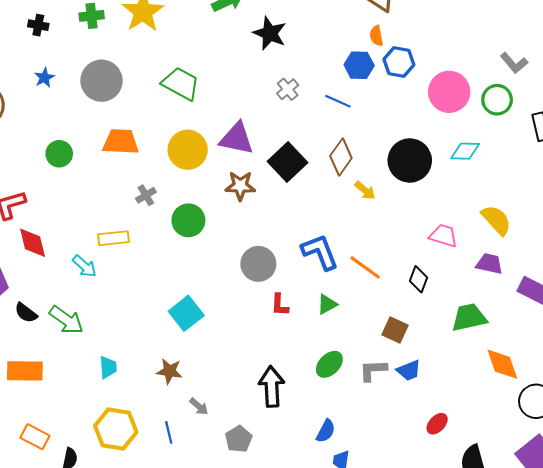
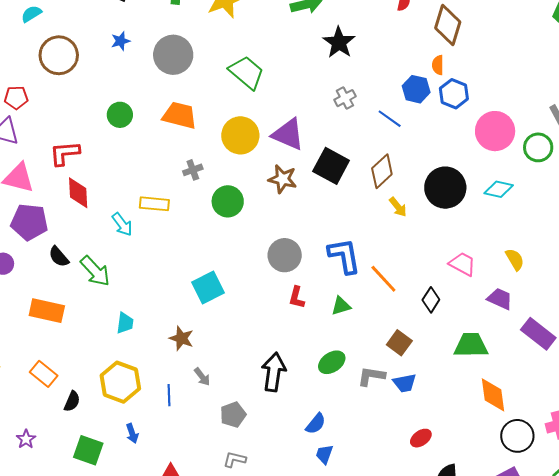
black square: (287, 162) -> (331, 166), turned -30
yellow semicircle: (496, 220) -> (515, 259), size x0.7

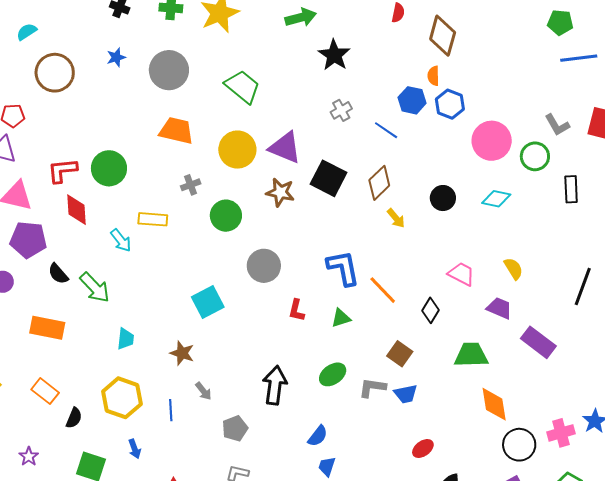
green circle: (120, 115) -> (109, 168), moved, size x1.4
black circle: (445, 188) -> (443, 198), size x0.6
gray circle: (285, 255) -> (264, 266), moved

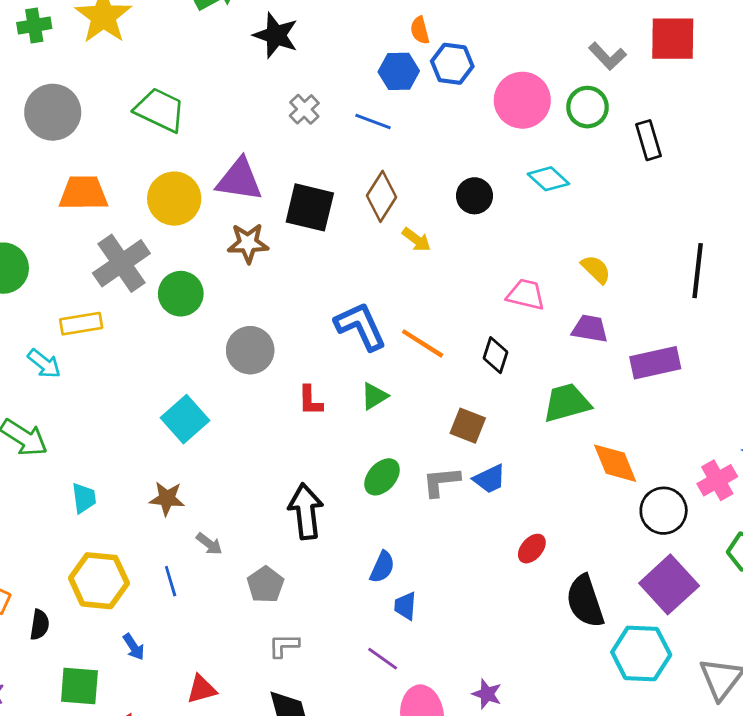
gray cross: (191, 185) -> (121, 263), size x2.0
cyan diamond: (496, 199) -> (548, 179), turned 44
purple rectangle: (538, 342) -> (655, 363), turned -36

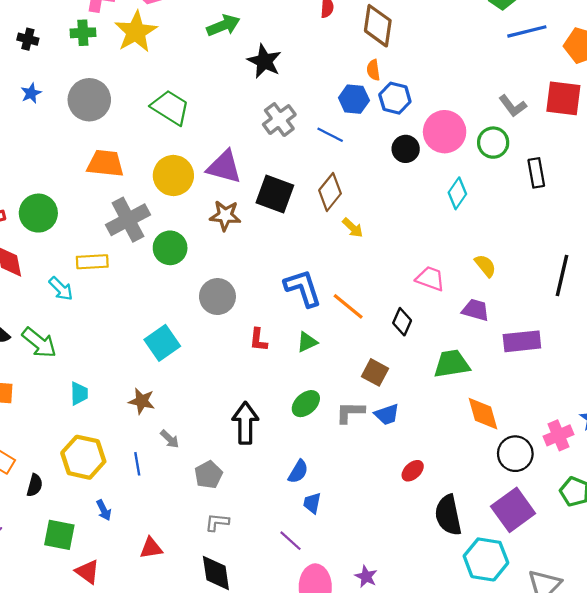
gray cross: (304, 109) -> (279, 120), size x1.4
cyan diamond: (548, 179) -> (457, 193), turned 76
black circle: (474, 196) -> (406, 149), moved

